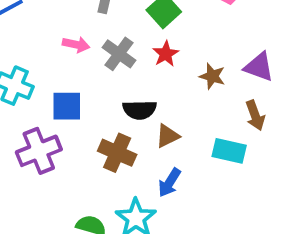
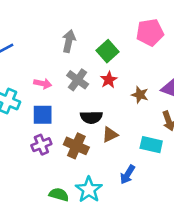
pink arrow: (76, 45) -> (43, 84), moved
purple cross: (39, 151) -> (41, 145), moved, size x0.7
blue arrow: (169, 183) -> (127, 175), moved

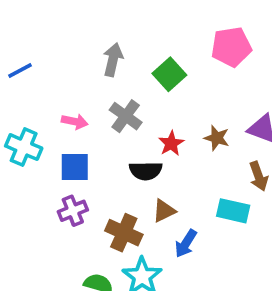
red star: (109, 80) -> (171, 143), moved
brown triangle: (110, 135) -> (164, 211), moved
brown cross: (76, 146) -> (124, 233), moved
blue arrow: (127, 175) -> (186, 244), moved

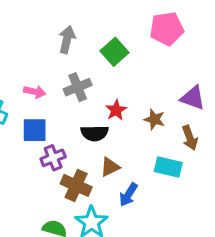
gray cross: (126, 116) -> (78, 87), turned 32
brown star: (217, 138) -> (154, 119), moved
purple cross: (73, 211) -> (53, 158), moved

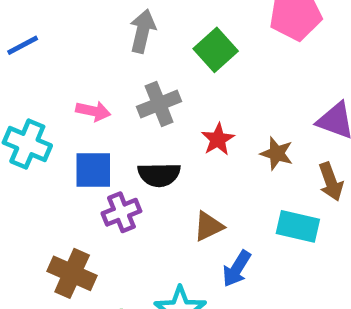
black semicircle: (95, 133) -> (159, 175), moved
brown cross: (76, 185) -> (72, 273), moved

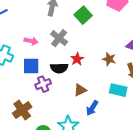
gray cross: (159, 104) -> (59, 38), turned -30
red star: (218, 139) -> (77, 59), moved
brown cross: (72, 273) -> (22, 110), turned 30

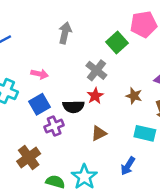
green square: (83, 15) -> (117, 43), moved
gray cross: (59, 38) -> (96, 70), moved
blue square: (31, 66) -> (40, 104), turned -30
blue arrow: (92, 108) -> (128, 166), moved

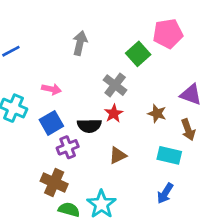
brown cross: (29, 157) -> (54, 183), moved, turned -30
blue arrow: (128, 166) -> (165, 193), moved

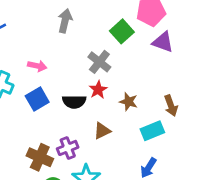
purple triangle: (191, 95) -> (163, 42), moved
brown star: (157, 113) -> (129, 102), moved
purple cross: (68, 147) -> (68, 148), moved
cyan rectangle: (169, 155) -> (152, 131), turned -35

